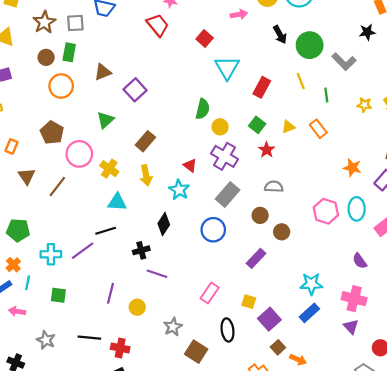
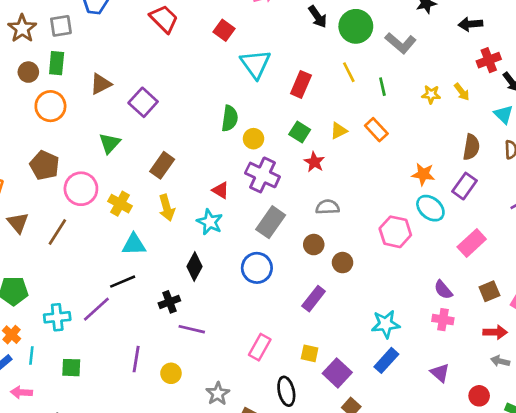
cyan ellipse: (357, 209) -> (430, 208), moved, turned -45
pink cross: (354, 299) -> (443, 320), moved, size x0.7

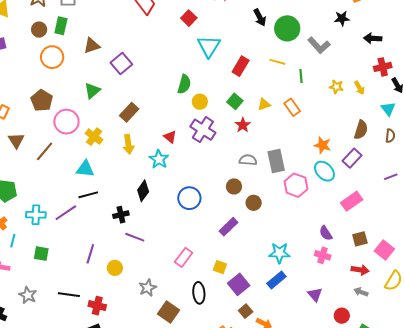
yellow line: (349, 72) -> (277, 62), turned -56
gray rectangle: (271, 222) -> (276, 161), moved, turned -55
cyan triangle: (134, 245) -> (85, 169), moved

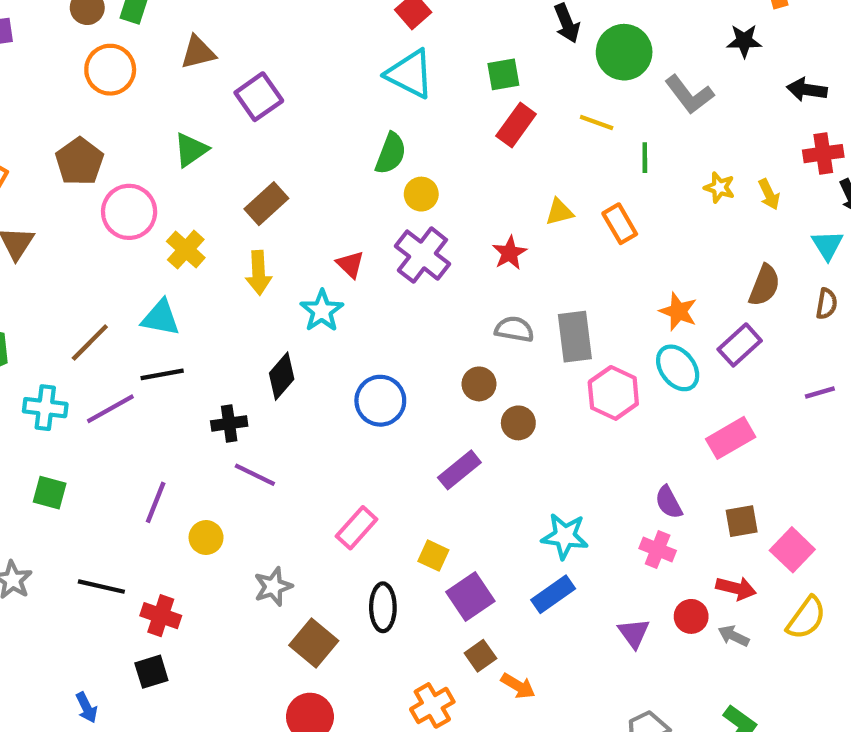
cyan triangle: (209, 46) -> (410, 74), moved, turned -40
green square: (235, 101) -> (503, 74), moved, turned 35
brown line: (45, 151) -> (90, 342), moved
red circle: (342, 316) -> (691, 616), moved

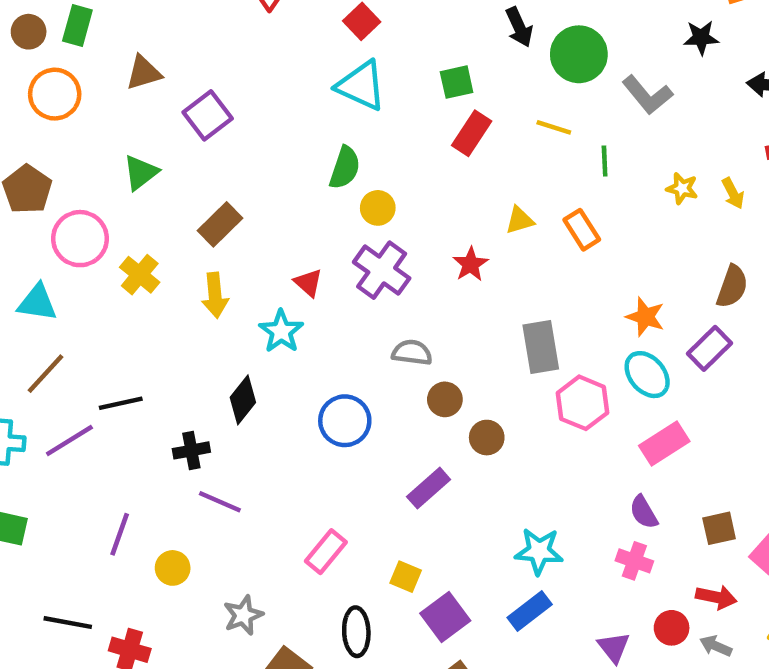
cyan triangle: (161, 318) -> (37, 303), moved
gray semicircle: (514, 329) -> (412, 352), moved
pink rectangle: (731, 438) -> (664, 443), moved

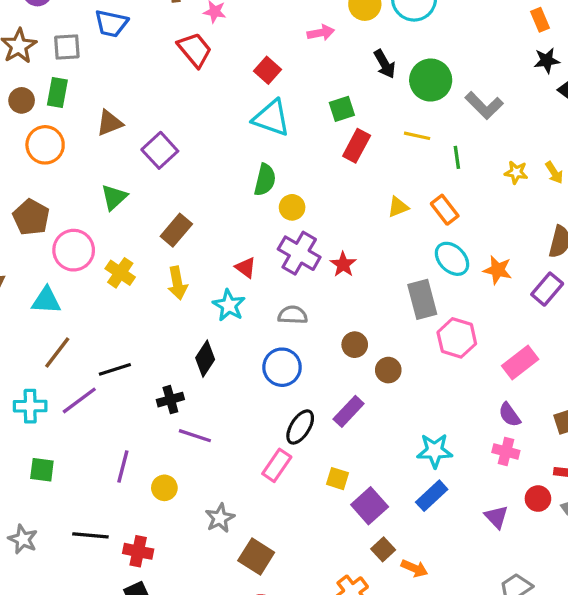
black star: (701, 38) -> (547, 61), moved
red star: (470, 264) -> (343, 264), moved
gray semicircle: (412, 352) -> (293, 315), moved
cyan ellipse: (647, 375) -> (452, 259), moved
black ellipse: (356, 632) -> (300, 427), moved, turned 40

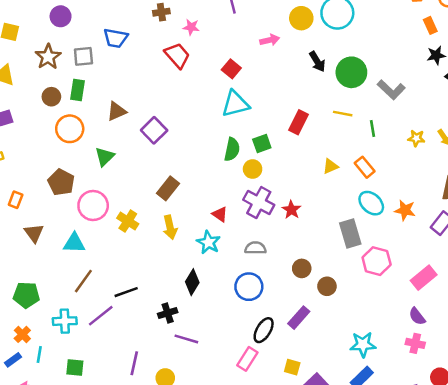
green square: (342, 109) -> (262, 144), moved
cyan triangle: (271, 118) -> (235, 104), turned -32
green triangle: (114, 197) -> (105, 157), moved

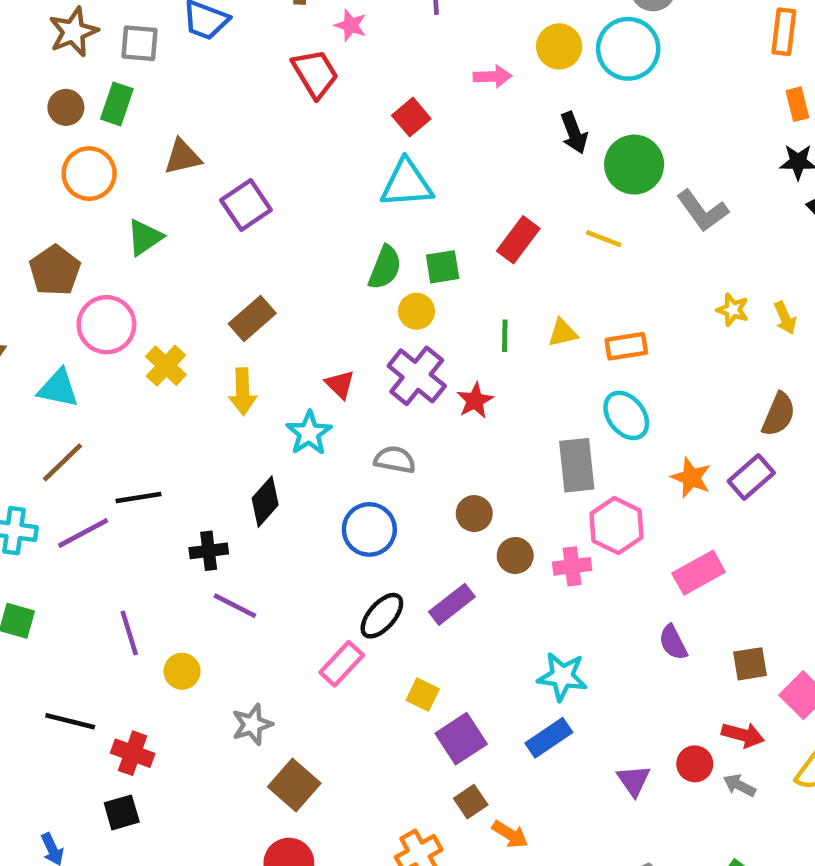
green line: (372, 128) -> (505, 336), moved
orange rectangle: (365, 167) -> (626, 346), turned -70
orange star: (405, 210) -> (691, 478), moved
pink cross: (415, 343) -> (572, 566), moved, turned -30
purple line: (134, 363) -> (129, 633), turned -40

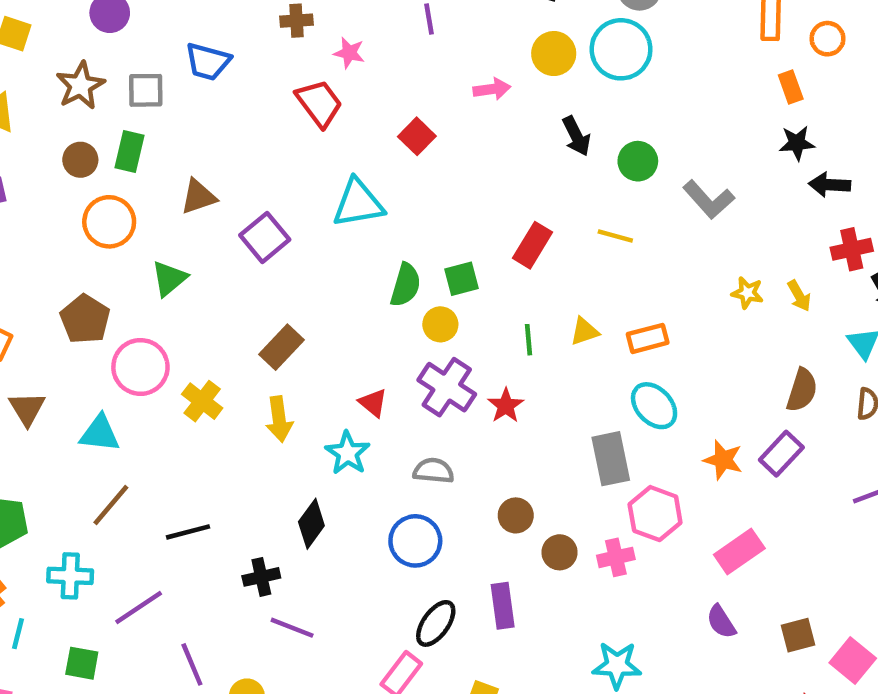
green circle: (634, 165) -> (638, 161), size x0.7
cyan triangle: (407, 184) -> (358, 203), moved
purple line: (83, 533) -> (139, 608), moved
purple rectangle: (452, 604) -> (503, 606), turned -54

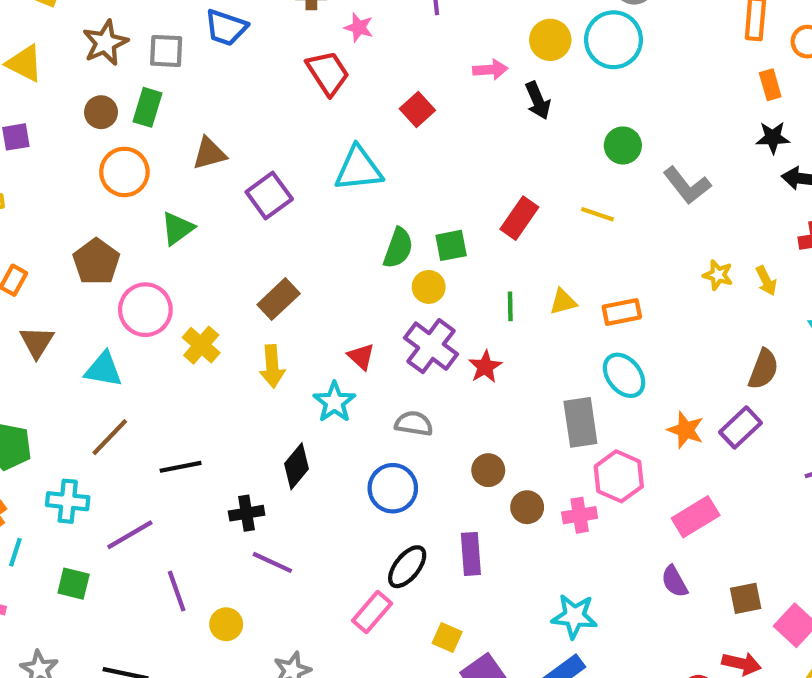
black arrow: (576, 136) -> (538, 101), moved

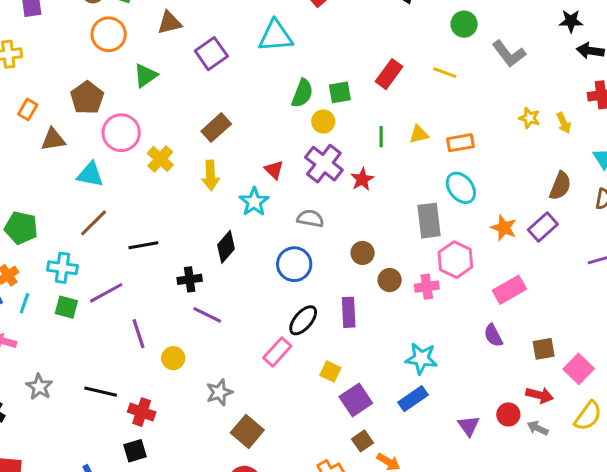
brown triangle: (37, 342) -> (53, 139), moved, turned 48
green square: (74, 584) -> (66, 307), moved

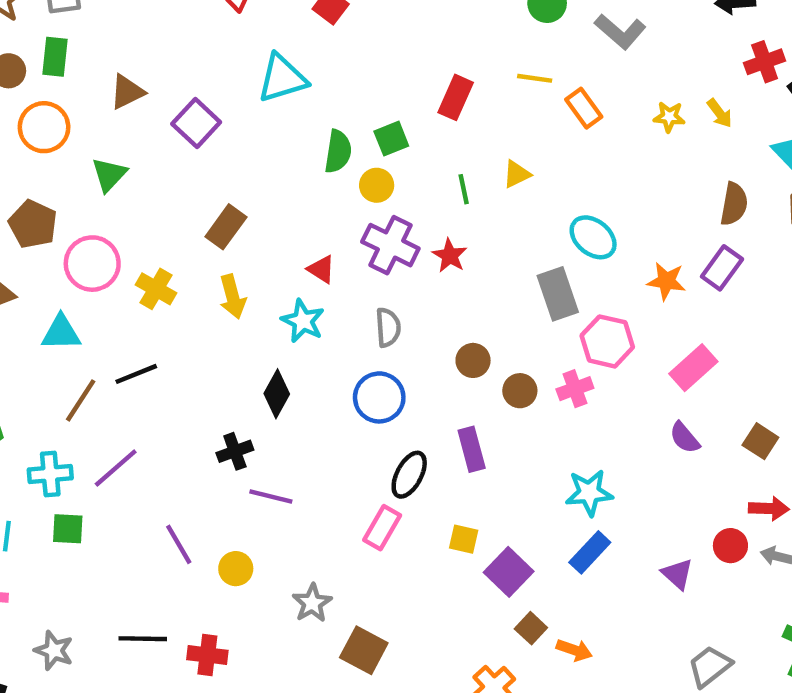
orange rectangle: (460, 143) -> (584, 108), moved, turned 76
gray semicircle: (310, 218) -> (388, 327), turned 88
black line: (143, 245) -> (136, 374), moved
purple line: (106, 293) -> (116, 468), moved
brown square: (544, 349) -> (760, 441), turned -35

